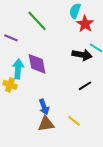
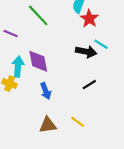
blue arrow: (44, 107) -> (46, 91), moved

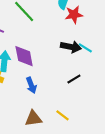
red star: (89, 19) -> (74, 15), turned 30
cyan line: (101, 44) -> (85, 48), moved

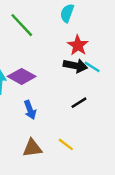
red star: (74, 15) -> (78, 45), moved, turned -30
purple diamond: (24, 56) -> (22, 76), turned -50

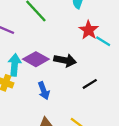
black arrow: (75, 66) -> (65, 60), moved
cyan line: (92, 67) -> (103, 41), moved

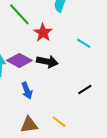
red star: (89, 30) -> (43, 33), moved
black line: (90, 84) -> (85, 89), moved

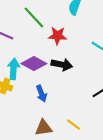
red star: (43, 33) -> (57, 36), turned -30

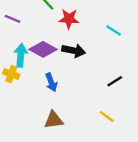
yellow line: (74, 125) -> (107, 116), moved

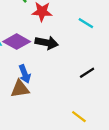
yellow line: (107, 116) -> (79, 117), moved
brown triangle: (54, 120) -> (20, 89), moved

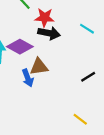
black arrow: (47, 43) -> (49, 33), moved
brown triangle: (20, 89) -> (39, 67), moved

